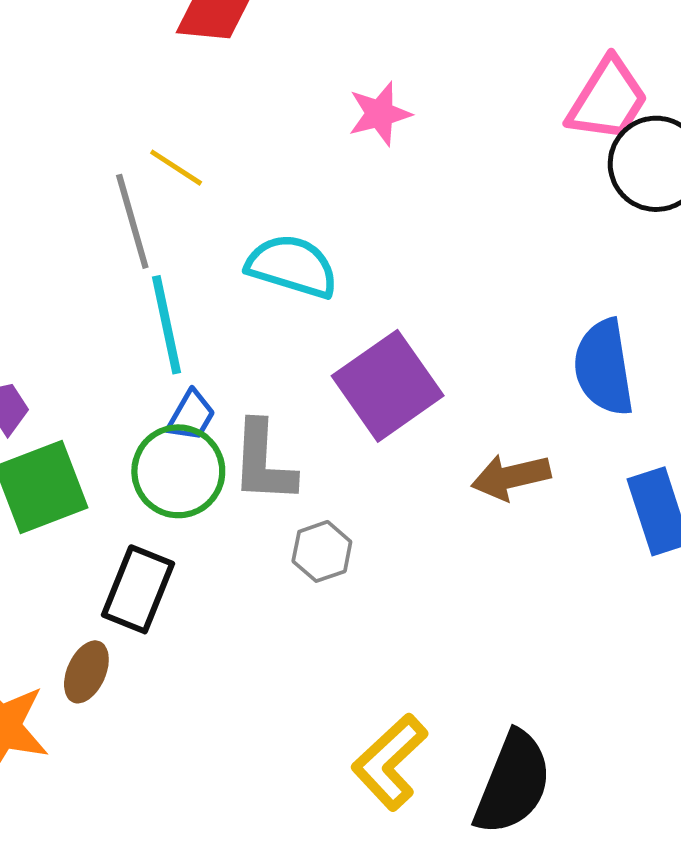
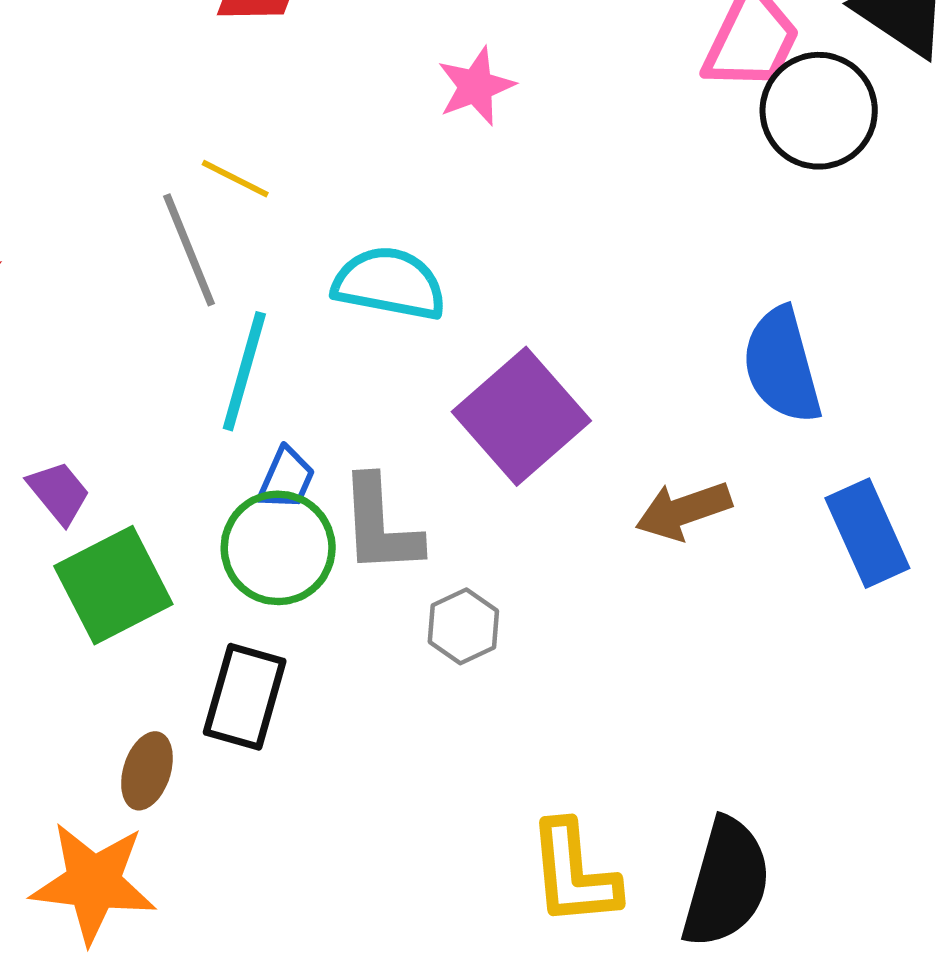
cyan line: (166, 325) -> (244, 371), turned 34
brown ellipse: (86, 672) -> (147, 771), moved
yellow L-shape: (390, 762) -> (574, 874), turned -46

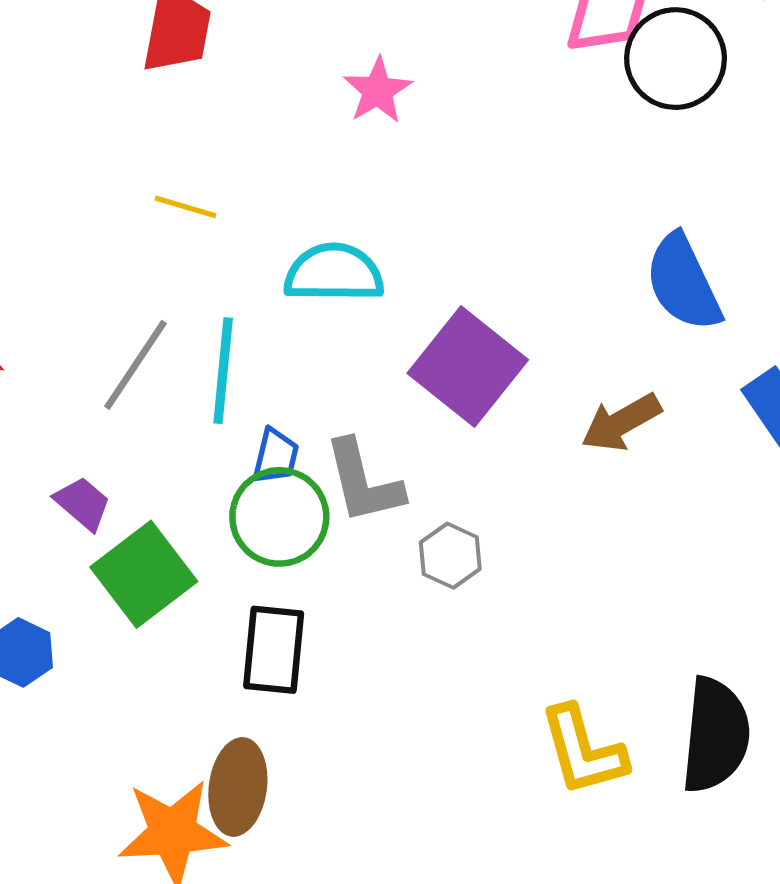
gray line: (189, 250) -> (136, 365), moved, turned 66
brown ellipse: (147, 771) -> (238, 787), moved, size x1.4

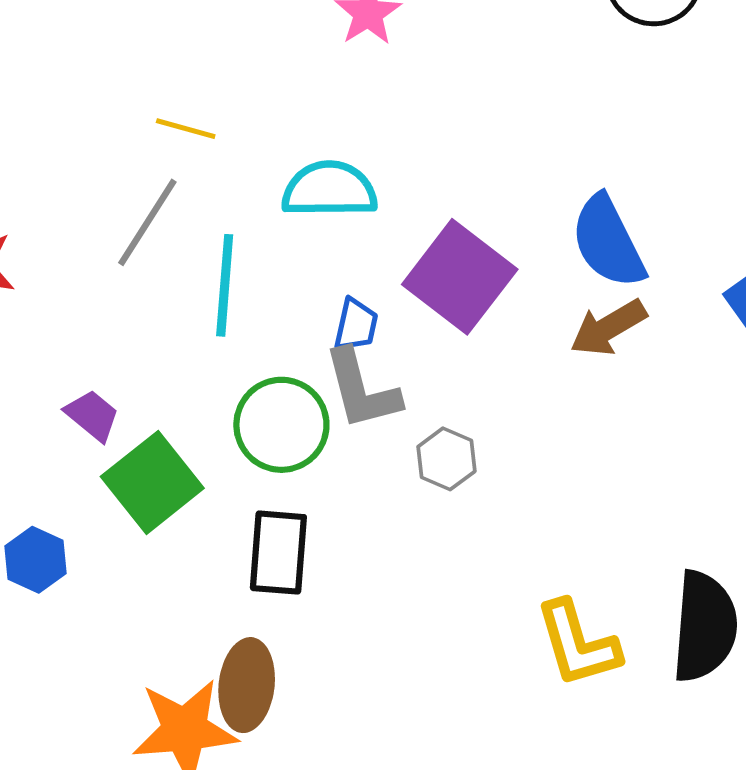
blue semicircle: (683, 283) -> (608, 242), moved
gray line: (136, 365) -> (147, 222), moved
blue trapezoid: (276, 456) -> (356, 325), moved

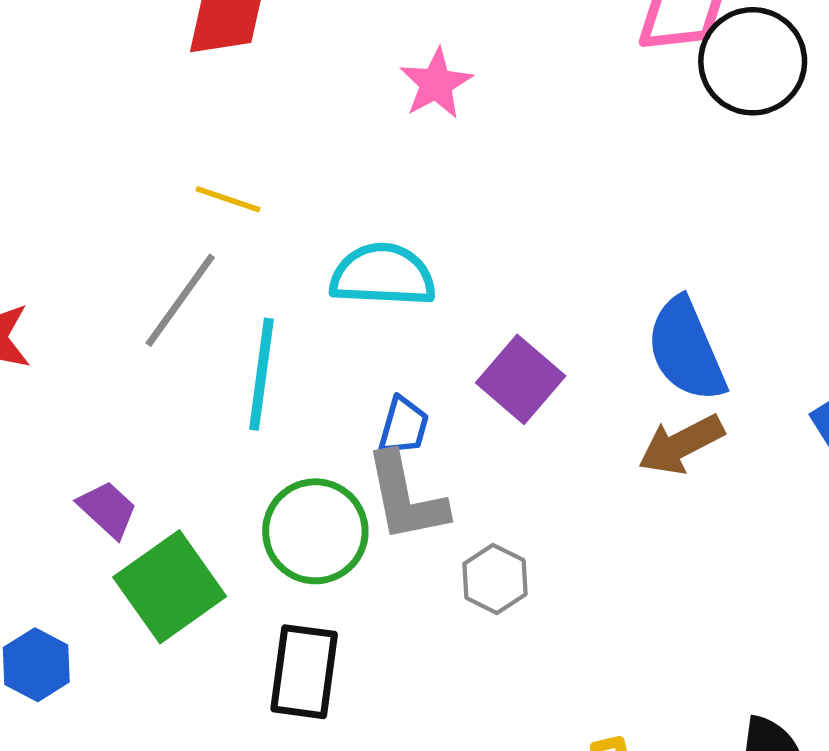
purple square: (460, 277) -> (521, 379), size x0.7

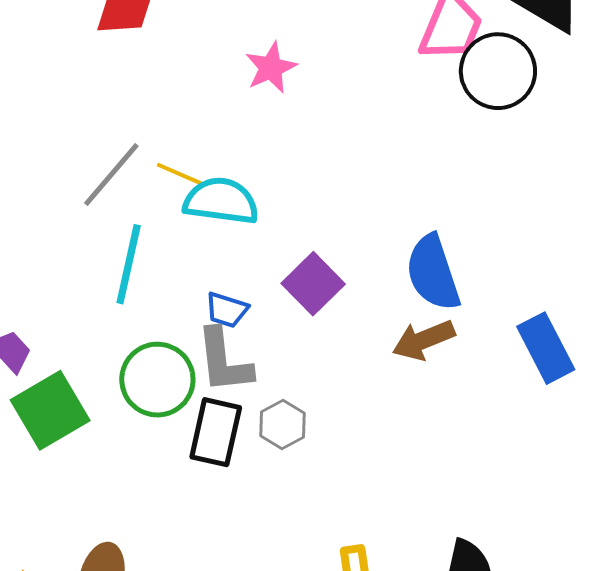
yellow line: (228, 199) -> (179, 174), moved
gray line: (180, 300) -> (111, 175), moved
blue trapezoid: (404, 426) -> (227, 310), turned 87
black rectangle: (304, 672) -> (216, 432), moved

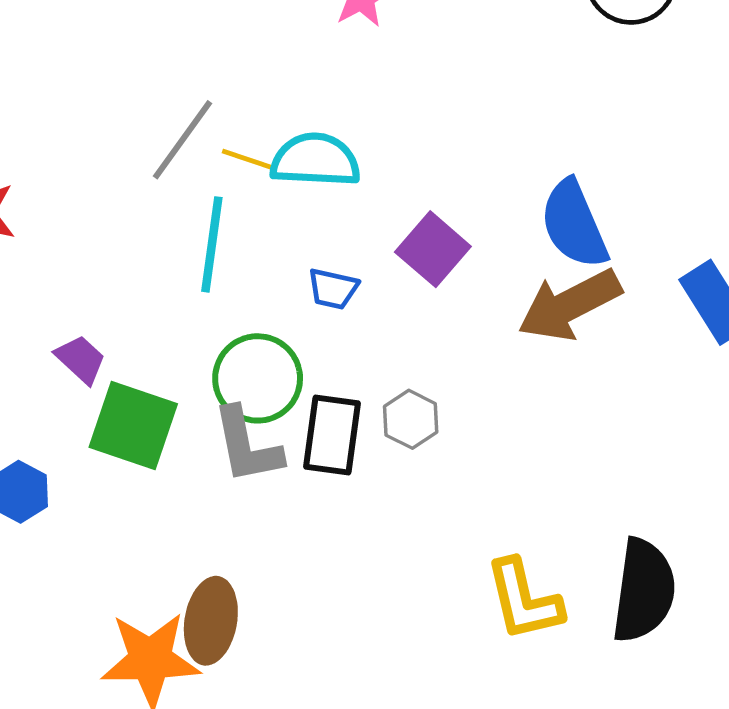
yellow line: (179, 174) -> (249, 160), moved
brown arrow: (424, 340) -> (570, 305), size x1.4
gray L-shape: (224, 361) -> (247, 445), moved
green square: (50, 410) -> (133, 425), turned -36

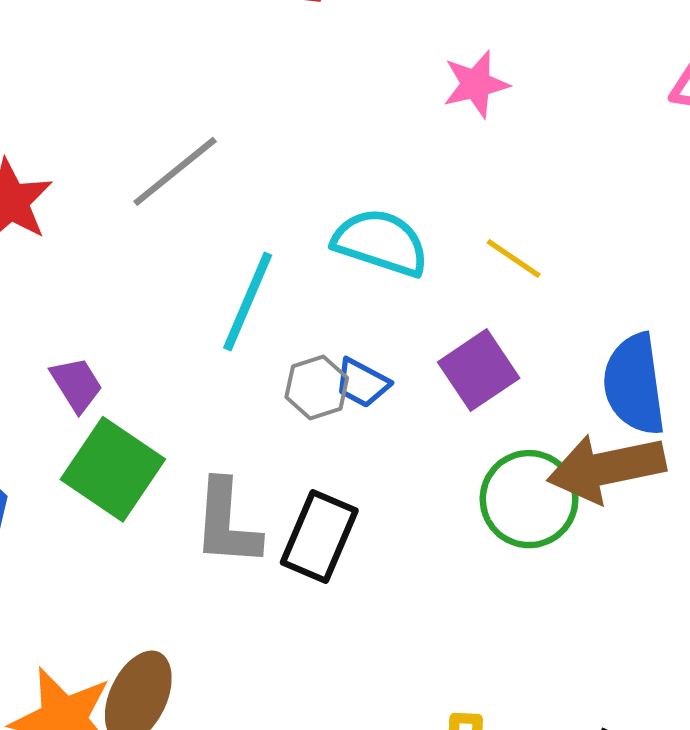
gray line: (183, 140) -> (175, 171), moved
yellow line: (249, 160) -> (514, 259), moved
green circle: (258, 378) -> (529, 499), moved
gray hexagon: (411, 419) -> (317, 387), moved

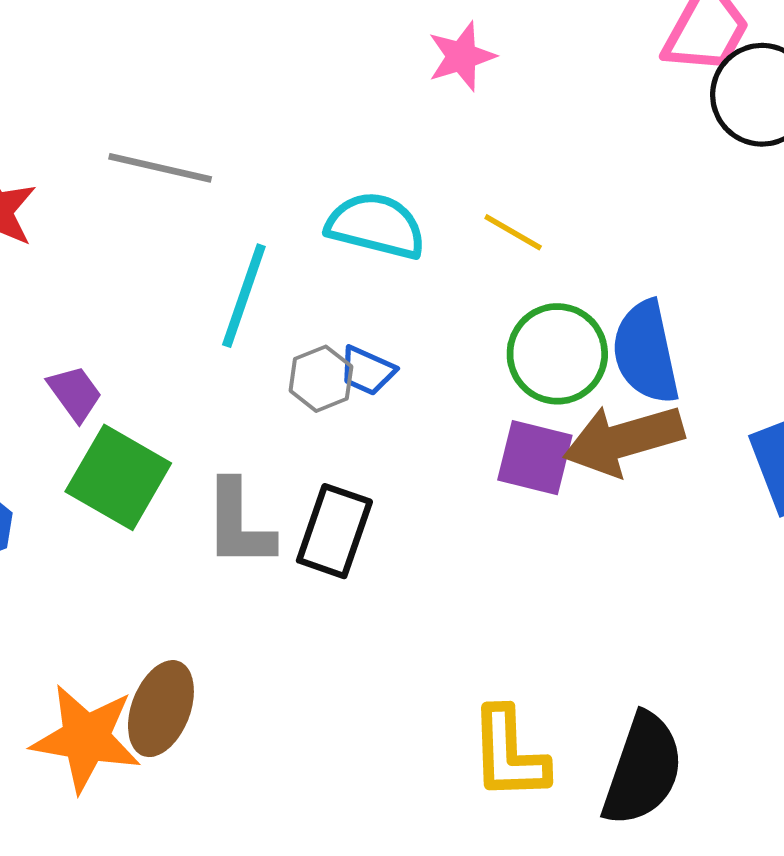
gray line: (175, 171) -> (160, 168), turned 56
purple square: (479, 370) -> (535, 458), moved, turned -38
green circle: (529, 499) -> (557, 354), moved

